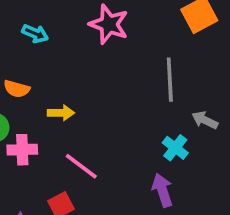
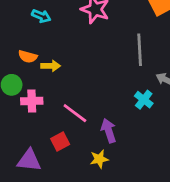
yellow arrow: (61, 113) -> (51, 66), moved
purple arrow: (162, 190) -> (109, 131), moved

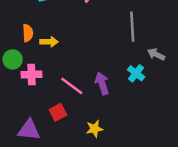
orange semicircle: (28, 57) -> (28, 33), turned -108
purple arrow: (109, 131) -> (102, 83), moved

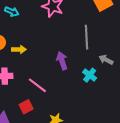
purple arrow: (102, 83) -> (62, 61), moved

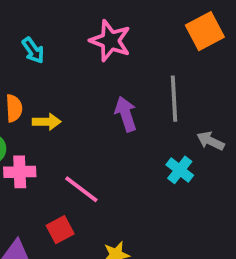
cyan arrow: (12, 12) -> (33, 50), turned 32
purple arrow: (62, 61) -> (126, 114), moved

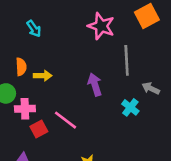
pink star: (110, 41) -> (101, 26), moved
purple arrow: (126, 114) -> (95, 85), moved
red square: (60, 230) -> (39, 129), moved

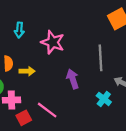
pink star: (101, 26) -> (53, 42), moved
cyan arrow: (34, 29) -> (19, 30), turned 40

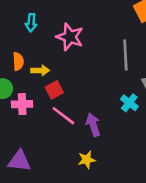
purple arrow: (73, 79) -> (93, 125), moved
red square: (24, 118) -> (54, 90), moved

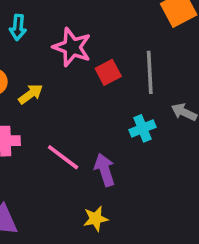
yellow arrow: (40, 70) -> (31, 94), turned -36
red square: (54, 90) -> (108, 72), moved
cyan cross: (129, 103) -> (142, 128), moved, turned 30

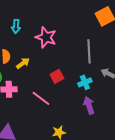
red square: (108, 72) -> (57, 76), moved
purple arrow: (105, 170) -> (89, 105), moved

